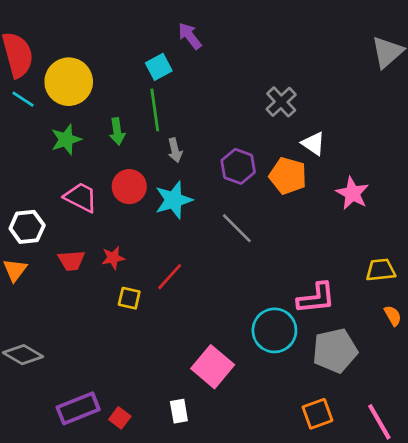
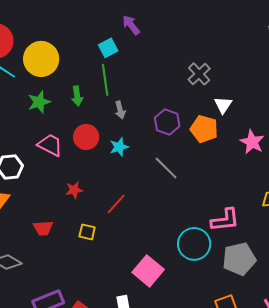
white triangle: (313, 144) -> (223, 105), turned 30
cyan star: (174, 200) -> (119, 147), size x0.7
red trapezoid: (71, 261) -> (43, 228), moved
yellow square: (129, 298) -> (87, 232), moved

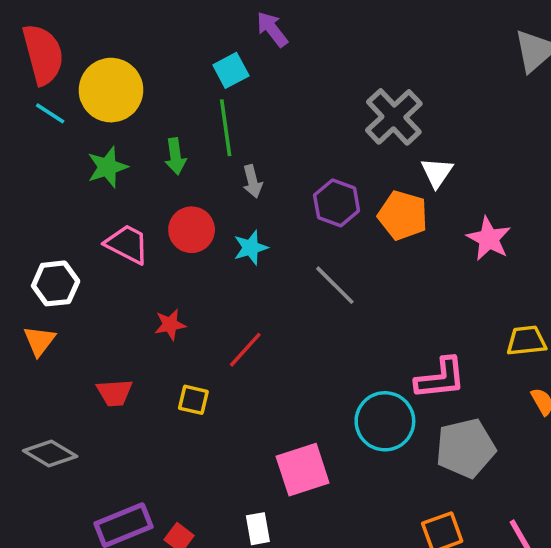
gray cross: (199, 74) -> (394, 117), size x1.4
pink square: (148, 271) -> (303, 470), turned 32

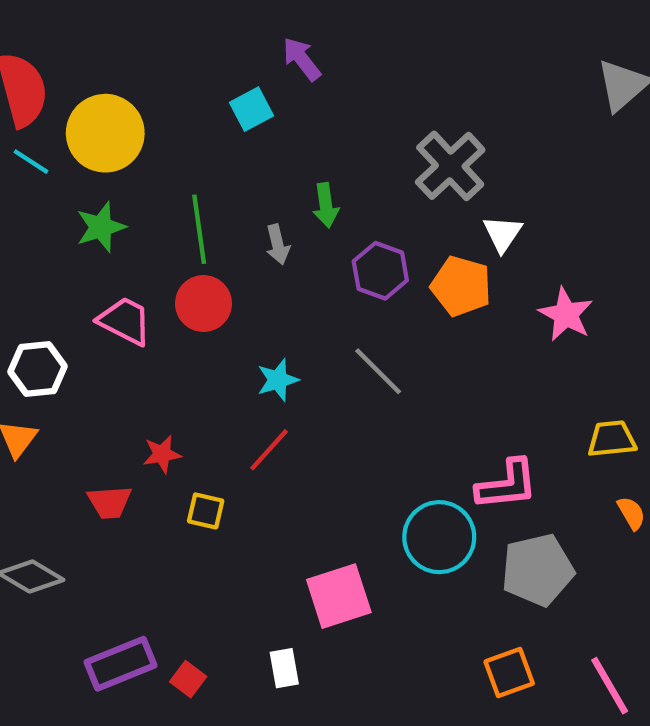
green line: (226, 128) -> (199, 229), moved
green arrow: (175, 156) -> (326, 205), moved
cyan star: (251, 248) -> (278, 380), moved
red star: (170, 325) -> (162, 454), moved

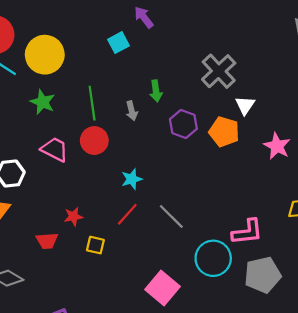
green star: (101, 227) -> (43, 102), turned -30
gray line: (378, 371) -> (171, 216), moved
pink square: (339, 596) -> (163, 288), turned -32

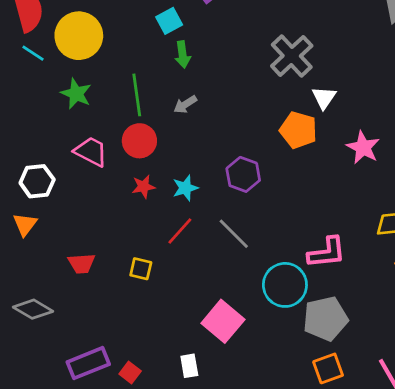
green arrow: (156, 91) -> (183, 55), moved
gray arrow: (132, 111) -> (185, 104), turned 72
purple hexagon: (183, 124) -> (243, 174), moved
red star: (73, 216) -> (143, 187), moved
gray pentagon: (263, 275) -> (325, 319), moved

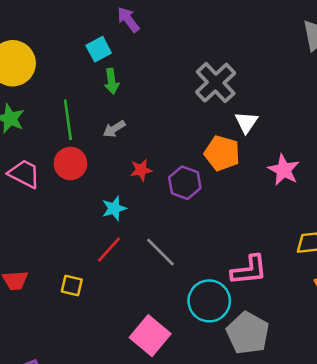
purple hexagon: (243, 174) -> (185, 183), moved
red star: (143, 187) -> (141, 170), moved
gray pentagon: (325, 319) -> (248, 333), turned -30

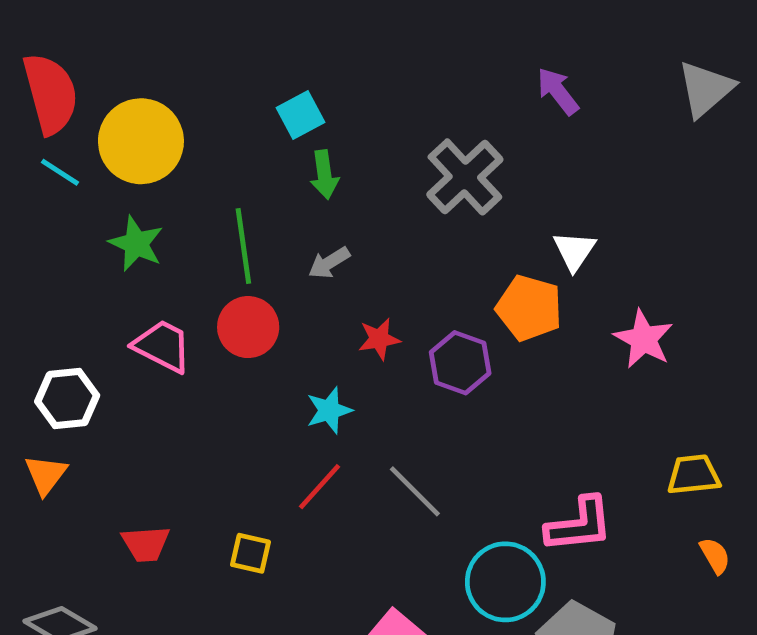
purple arrow: (128, 20) -> (558, 91), moved
gray cross: (216, 83) -> (465, 177), moved

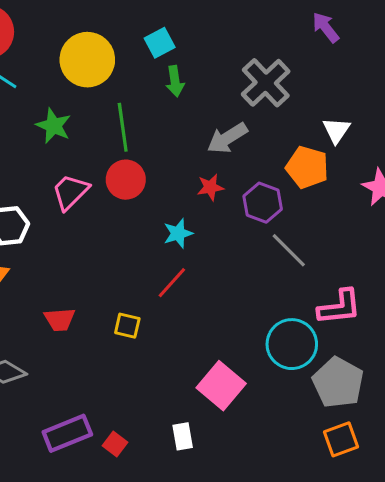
yellow circle: (141, 141) -> (87, 60), moved
gray arrow: (329, 263) -> (227, 138), moved, size x1.5
pink trapezoid: (162, 346) -> (70, 192), turned -72
gray line: (415, 491) -> (289, 250), moved

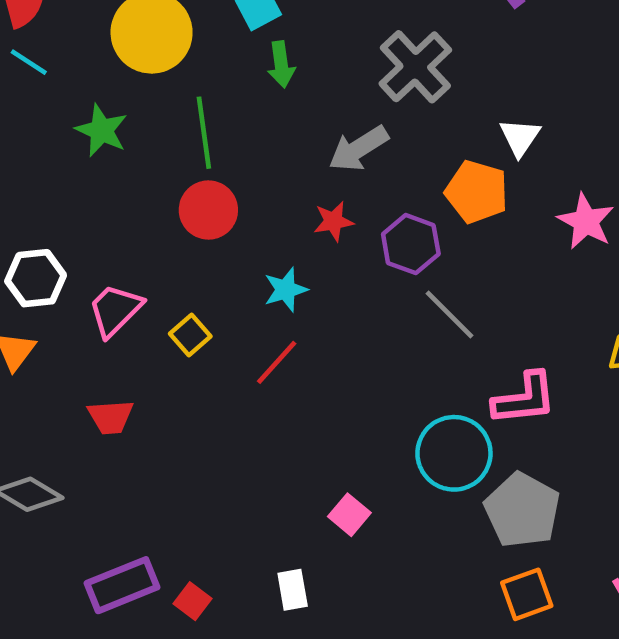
pink trapezoid: (70, 192) -> (115, 310), moved
yellow square: (127, 326) -> (190, 335), moved, turned 36
pink square: (221, 386) -> (349, 515), size x0.6

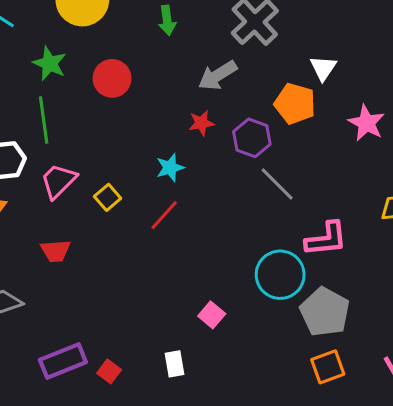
green line: (204, 133) -> (44, 120), moved
red circle: (208, 210) -> (112, 78), moved

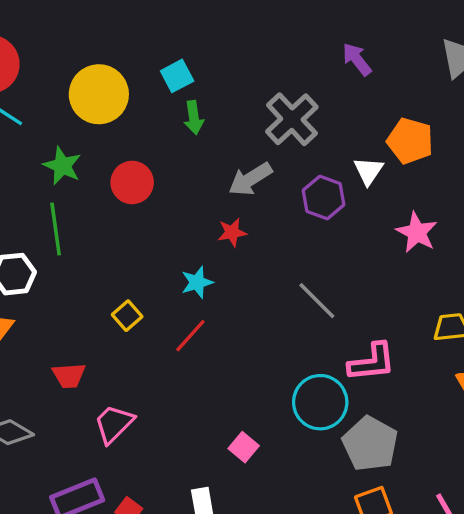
orange pentagon: (295, 104) -> (410, 141), moved
purple hexagon: (252, 138) -> (324, 197), moved
pink trapezoid: (58, 181) -> (114, 424), moved

